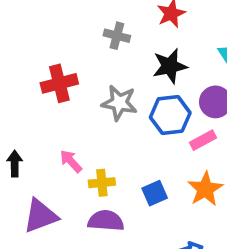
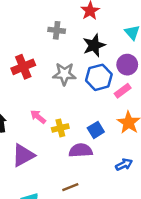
purple semicircle: (106, 221) -> (81, 150), moved

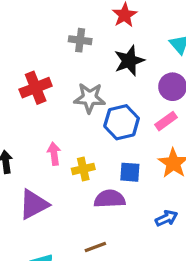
blue hexagon: (99, 77) -> (122, 122), moved
pink arrow: (38, 117) -> (54, 154), turned 42
blue square: (96, 130) -> (130, 172), turned 35

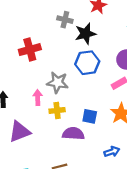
black star: (129, 61) -> (85, 34), moved
gray star: (90, 98) -> (57, 82), moved
blue hexagon: (122, 122) -> (87, 63), moved

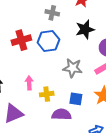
black star: (85, 34) -> (85, 29), moved
blue hexagon: (87, 63) -> (48, 41), moved
gray star: (57, 82) -> (73, 68), moved

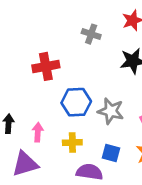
blue hexagon: (48, 41) -> (76, 102), moved
pink arrow: (29, 83) -> (38, 132), moved

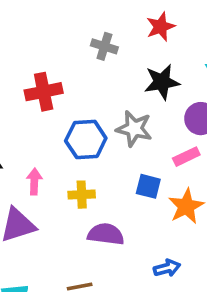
gray star: (111, 111) -> (134, 129), moved
blue square: (111, 153) -> (148, 186), moved

